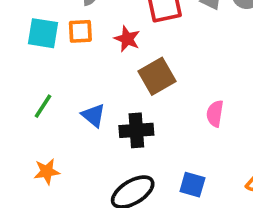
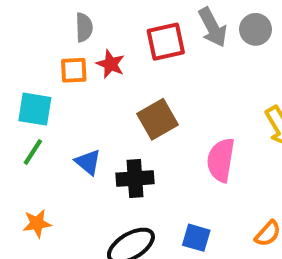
cyan square: (43, 33) -> (35, 109), moved
red star: (127, 39) -> (111, 64), moved
pink semicircle: (215, 114) -> (221, 160), size x1.5

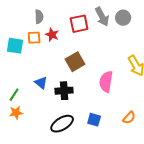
cyan square: (35, 109) -> (15, 46), moved
green line: (33, 152) -> (14, 95), moved

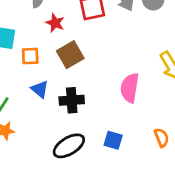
orange square: (34, 38) -> (30, 56), moved
brown square: (75, 62) -> (70, 55), moved
orange semicircle: (129, 118) -> (161, 138), turned -64

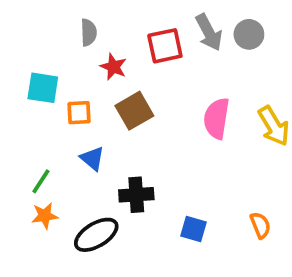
pink semicircle: (130, 88) -> (216, 118), moved
black cross: (72, 100) -> (136, 195), moved
black ellipse: (69, 146) -> (96, 235), moved

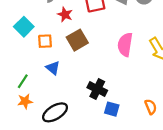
cyan square: (43, 88) -> (24, 27), turned 36
black cross: (136, 195) -> (97, 89), moved, turned 30

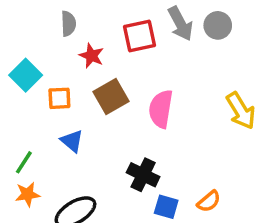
pink semicircle: (125, 45) -> (161, 109), moved
orange semicircle: (151, 107) -> (209, 201), moved, turned 72

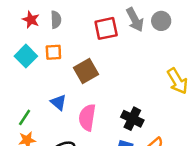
red star: (91, 56) -> (31, 20), moved
orange square: (59, 98) -> (53, 52), moved
pink semicircle: (161, 109) -> (87, 117), moved
black cross: (143, 175) -> (132, 119), moved

